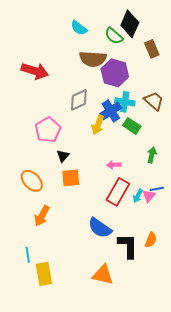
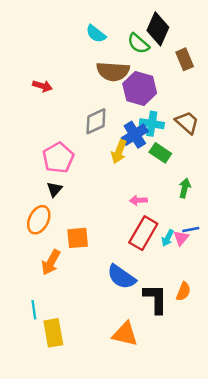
red arrow: (35, 71) -> (42, 86), size x0.6
black triangle: (63, 156) -> (55, 189), moved
orange square: (71, 178) -> (78, 238), moved
orange ellipse: (32, 181) -> (39, 220), turned 70

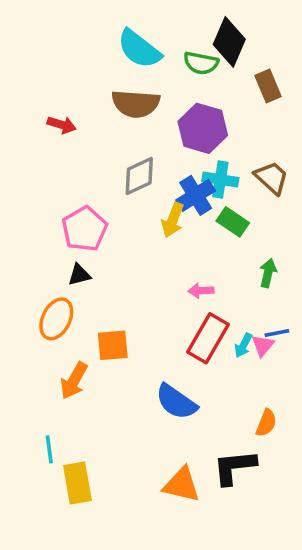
cyan semicircle: (96, 34) -> (139, 49), size x1.5
green semicircle: (138, 43) -> (201, 63), turned -30
brown semicircle: (113, 71) -> (136, 104), moved
black triangle: (55, 189) -> (79, 275), turned 35
black L-shape: (155, 299) -> (234, 467), moved, turned -96

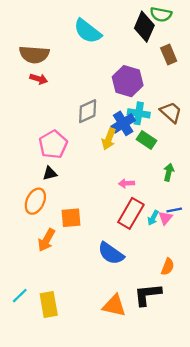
green semicircle: (201, 63) -> (161, 14), moved
brown semicircle: (136, 104) -> (34, 54), moved
cyan line: (49, 449) -> (20, 296), moved, turned 54

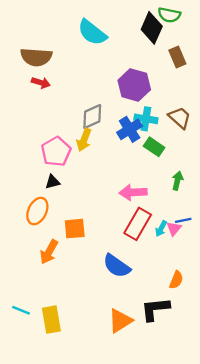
yellow arrow: (109, 139) -> (84, 140), moved
pink arrow: (126, 183) -> (133, 192), size x1.6
cyan line: (20, 296) -> (21, 310), turned 66
orange triangle: (114, 306) -> (120, 321), turned -45

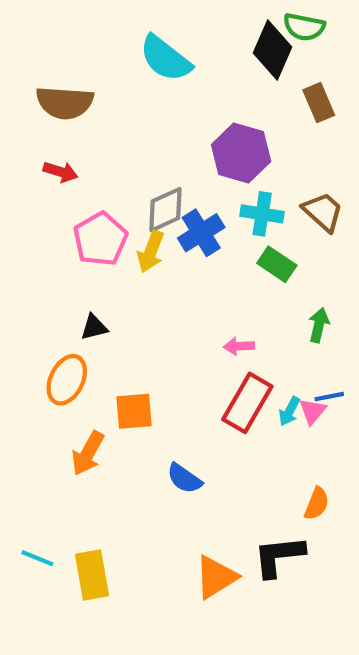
red arrow: (41, 83) -> (60, 172), moved
blue cross: (130, 129) -> (201, 233), moved
pink pentagon: (56, 152) -> (100, 239), moved
pink arrow: (133, 192) -> (239, 346), size x0.6
blue semicircle: (117, 266) -> (184, 478), moved, size x0.7

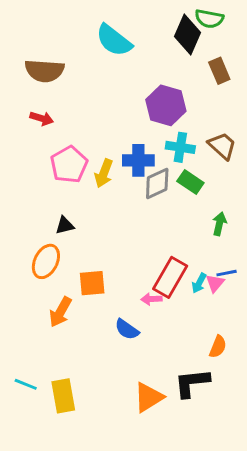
gray diamond: (165, 210) -> (157, 183), moved
blue cross: (201, 233) -> (138, 160), turned 32
pink arrow: (239, 346) -> (151, 299), moved

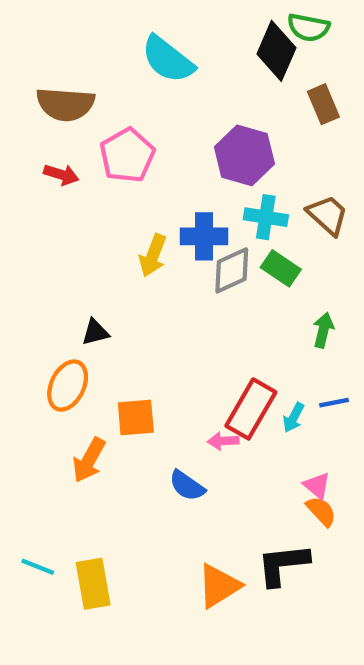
pink pentagon: (69, 165) -> (127, 155), moved
pink triangle: (215, 283) -> (317, 486), moved, turned -30
orange semicircle: (218, 347) -> (321, 511), turned -65

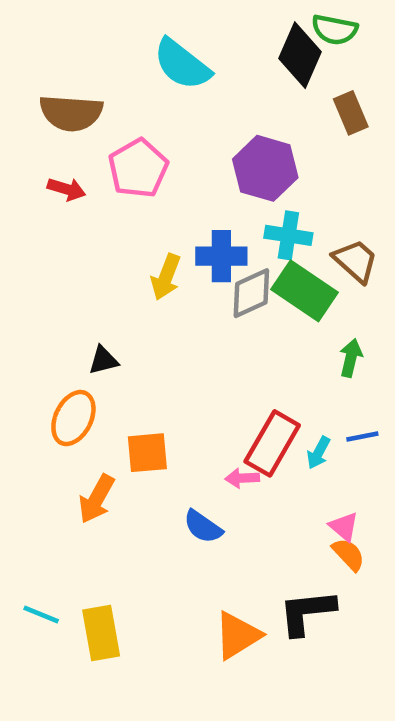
brown trapezoid: (328, 215) -> (355, 261), moved
green rectangle: (281, 268) -> (305, 291), size x1.5

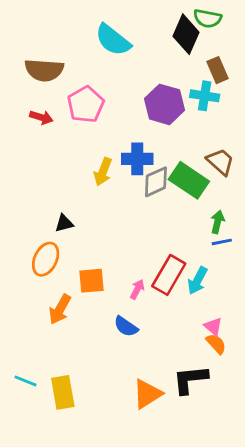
cyan cross: (288, 235) -> (205, 96), moved
blue line: (362, 437) -> (222, 242), moved
cyan arrow: (318, 453) -> (197, 281), size x1.4
pink arrow: (242, 478) -> (137, 289), moved, turned 120

